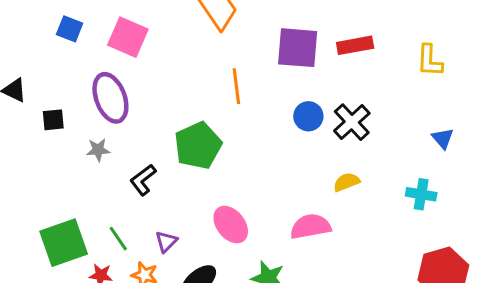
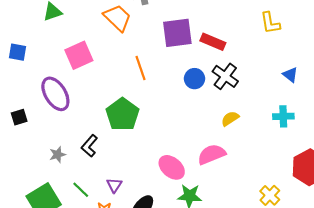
pink square: (128, 37) -> (79, 55), moved, turned -36
red rectangle: (355, 45) -> (213, 42), moved, turned 45
gray star: (98, 150) -> (58, 155), moved
pink ellipse: (231, 225) -> (172, 167), moved

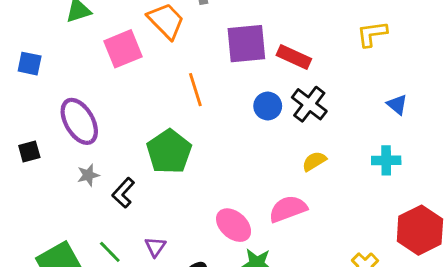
yellow L-shape: (270, 23) -> (372, 34), turned 90
pink square: (79, 55) -> (123, 49), moved
gray star: (58, 155) -> (88, 175), moved

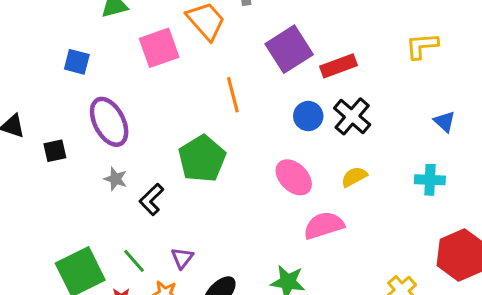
purple square: (246, 44) -> (289, 49), turned -30
red rectangle: (294, 57) -> (338, 66), turned -48
blue square: (30, 64) -> (77, 62), moved
gray star: (88, 175) -> (116, 179), turned 30
pink ellipse: (234, 225) -> (294, 177), moved

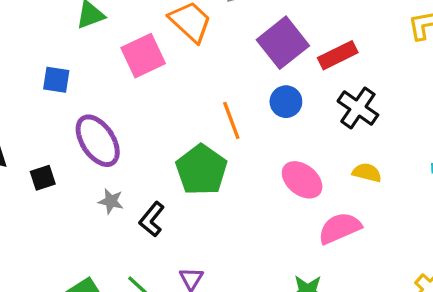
orange line: (233, 95) -> (231, 120), moved
blue circle: (308, 116) -> (286, 102), moved
yellow semicircle: (354, 177) -> (367, 173), turned 48

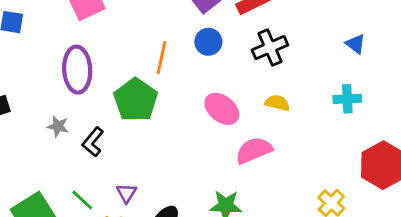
black cross: (358, 108) -> (270, 48), turned 32
orange line: (231, 120) -> (161, 58), turned 32
purple ellipse: (98, 141) -> (77, 70), moved, turned 30

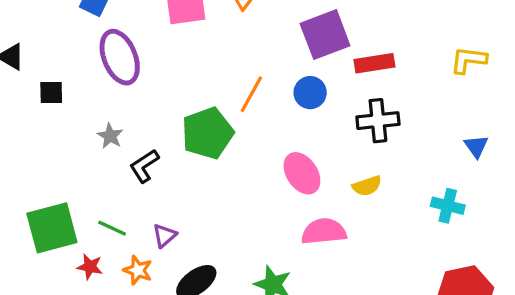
purple ellipse: (77, 70) -> (120, 57), moved, turned -36
yellow semicircle: (277, 103) -> (367, 186), turned 130
green line: (82, 200) -> (112, 228), turned -35

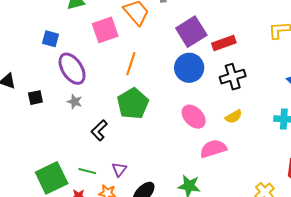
blue circle: (310, 93) -> (189, 68), size x1.5
orange line: (251, 94) -> (131, 64), moved
gray star: (110, 136) -> (75, 102), moved

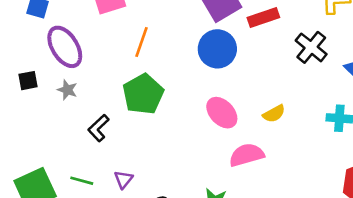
black cross: (233, 77) -> (311, 47), moved, turned -35
black square: (35, 98) -> (28, 81), moved

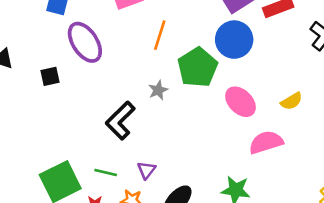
gray star: (67, 90) -> (158, 90), moved, turned 30
green pentagon: (143, 94) -> (198, 67), moved
black L-shape: (98, 128) -> (120, 121), size x1.4

